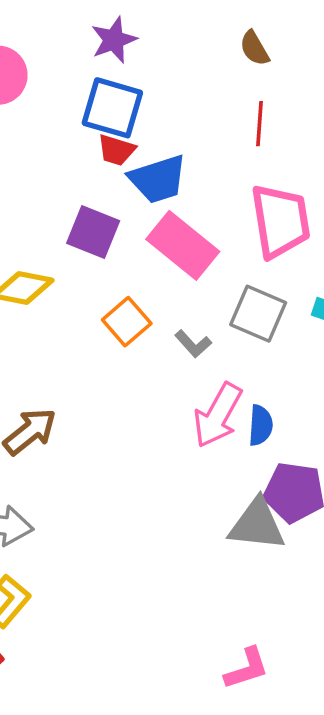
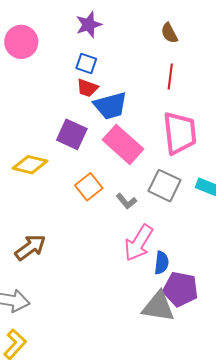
blue square: (112, 108) -> (86, 64), size x0.6
blue semicircle: (261, 425) -> (161, 263), moved

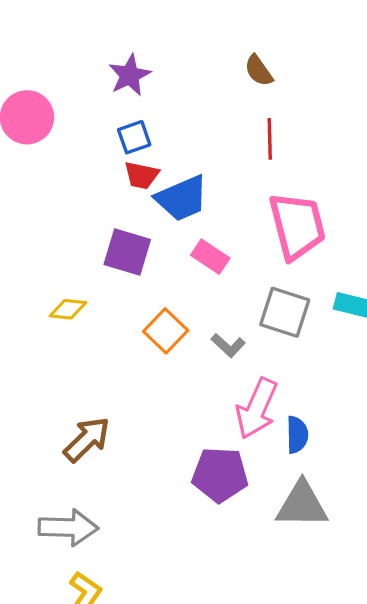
blue square: (86, 64) -> (134, 137), turned -30
pink rectangle: (123, 144) -> (210, 257), size x0.6
yellow diamond: (30, 165) -> (68, 309), size x0.7
purple pentagon: (181, 289) -> (220, 475), moved

